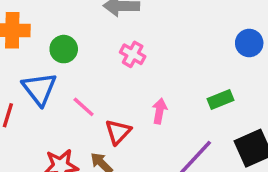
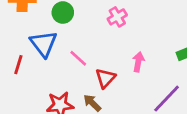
pink cross: (133, 54) -> (117, 17), turned 30

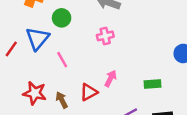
red triangle: (105, 78) -> (89, 92), moved

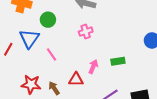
green rectangle: (153, 84) -> (118, 61), moved
red triangle: (89, 92) -> (76, 80), turned 35

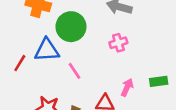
green circle: (48, 20) -> (71, 27), size x1.5
blue triangle: (29, 39) -> (47, 50), turned 50

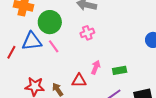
pink line: (75, 71) -> (54, 46), moved
green rectangle: (159, 81) -> (120, 70), moved

